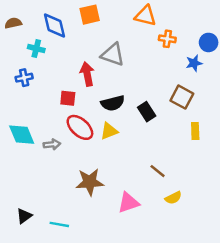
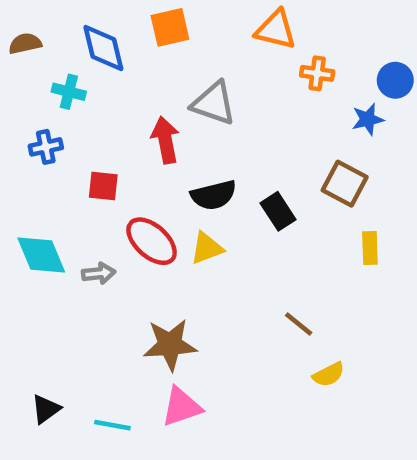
red square: (68, 98) -> (103, 186), moved
pink triangle: (128, 203) -> (181, 407), moved

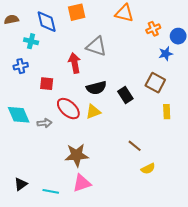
orange cross: (317, 73) -> (153, 29), moved, turned -32

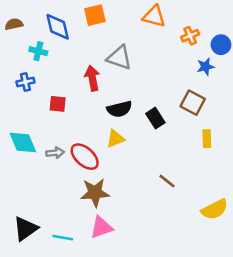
red ellipse: (68, 109) -> (85, 157), moved
yellow semicircle: (148, 169) -> (215, 209), moved, size x1.5
black triangle: (21, 184) -> (25, 229), size x1.5

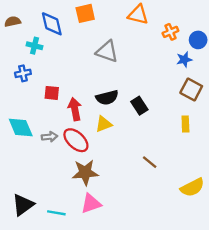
red arrow: (92, 78) -> (75, 109), moved
brown square: (193, 103) -> (191, 89), moved

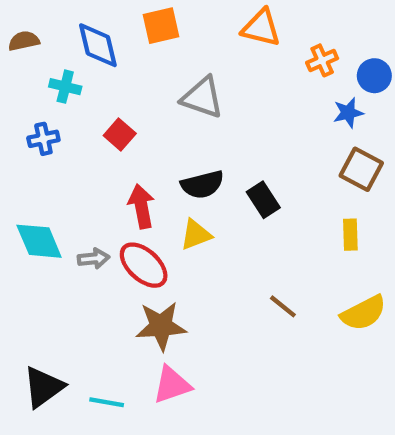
red square: (52, 93) -> (120, 134), moved, turned 35
yellow semicircle: (192, 187) -> (363, 313), moved

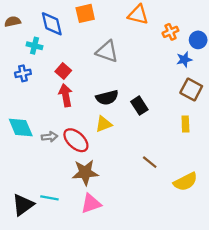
red arrow: (141, 206) -> (66, 95), moved
yellow semicircle: (363, 313) -> (185, 182), moved
cyan line: (107, 402) -> (49, 198), moved

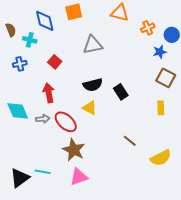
brown semicircle: (13, 21) -> (11, 30), moved, turned 80
gray triangle: (107, 51) -> (93, 45), turned -30
red arrow: (66, 95) -> (49, 93), moved
yellow triangle: (104, 124) -> (90, 108), turned 49
brown star: (85, 172) -> (74, 150), turned 30

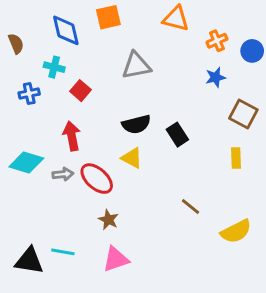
cyan cross: (30, 40) -> (54, 67), moved
blue star: (160, 52) -> (215, 77), moved
cyan diamond: (18, 111) -> (26, 162), turned -50
brown star: (74, 150) -> (108, 220), size x0.6
black triangle: (20, 178) -> (29, 261), turned 45

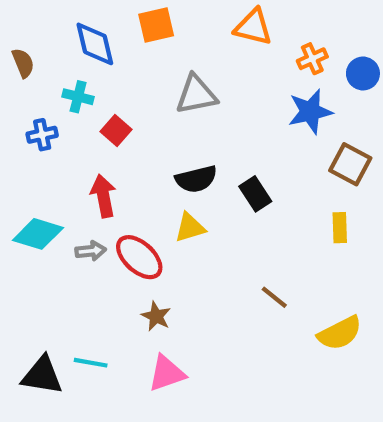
blue star: (215, 77) -> (310, 112), size x1.5
yellow triangle: (132, 158) -> (190, 228), turned -45

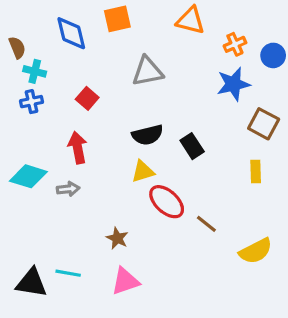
cyan cross: (78, 97) -> (35, 71), moved
red ellipse: (139, 257) -> (167, 202), moved

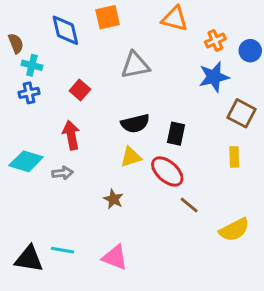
black rectangle: (192, 146) -> (176, 134), turned 45
red ellipse: (167, 202) -> (167, 171), moved
brown star: (117, 238) -> (113, 199), moved
pink triangle: (125, 281) -> (115, 257), turned 40

